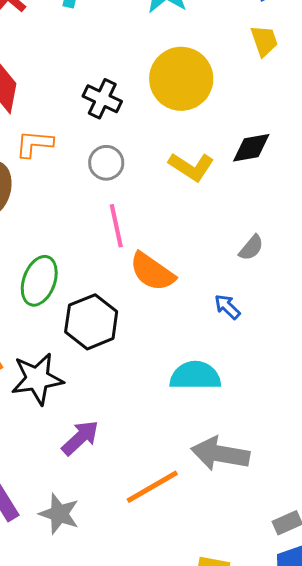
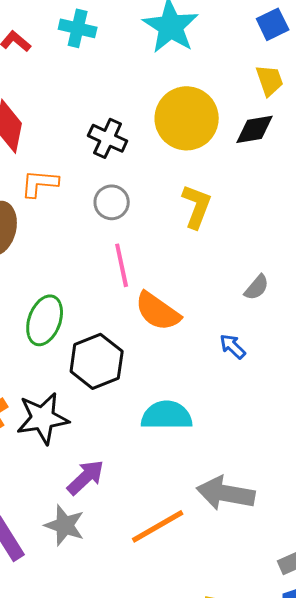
black diamond: (251, 148) -> (255, 129), moved
yellow L-shape: (191, 167) -> (197, 206), turned -102
cyan semicircle: (195, 376) -> (167, 415), moved
gray star: (59, 514) -> (65, 525), moved

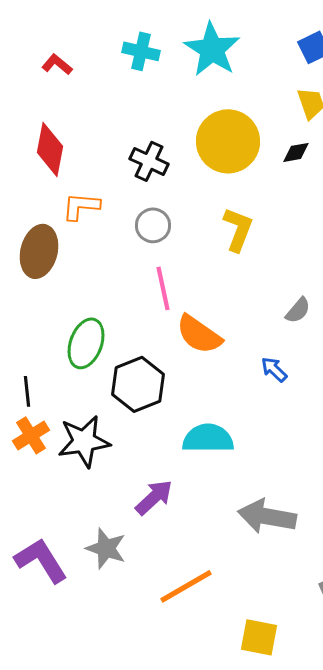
cyan cross: (78, 28) -> (141, 51), moved
black diamond: (255, 129) -> (296, 152), size x0.7
purple arrow: (86, 477) -> (154, 497), moved
orange line: (158, 526) -> (186, 586), moved

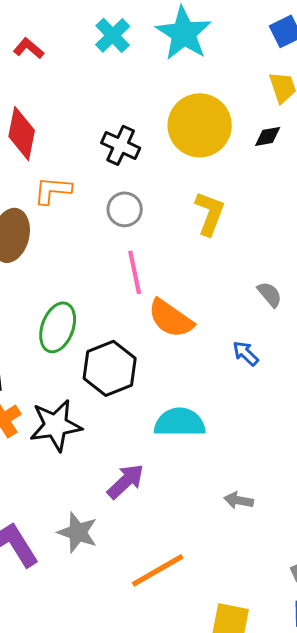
cyan cross: (141, 51) -> (113, 35), turned 33
gray semicircle: (298, 310) -> (270, 294), turned -80
gray arrow: (267, 516) -> (239, 500), size x0.5

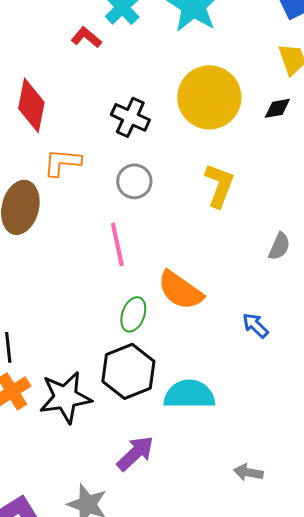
red L-shape: (29, 48) -> (86, 37), moved
pink line: (135, 272) -> (117, 244), moved
gray semicircle: (270, 294) -> (279, 246), moved, turned 64
green ellipse: (58, 327) -> (133, 314), moved, size x0.7
black hexagon: (110, 368) -> (128, 371), moved

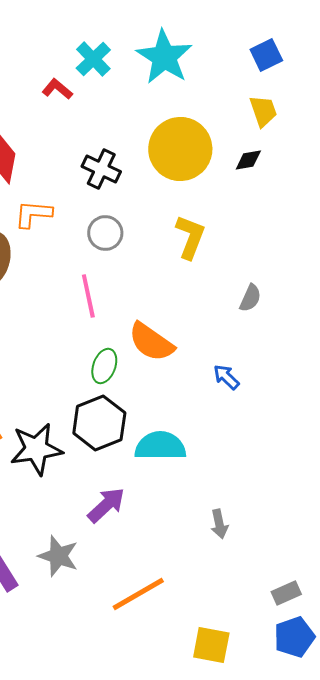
gray arrow: (248, 472) -> (219, 524), turned -112

